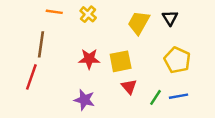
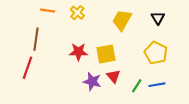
black triangle: (170, 18) -> (158, 18), moved
purple star: (84, 100) -> (92, 82), moved

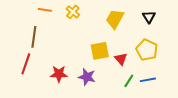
red star: (78, 52) -> (59, 74), moved
red triangle: (113, 76) -> (121, 59), moved

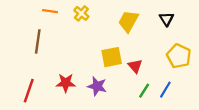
yellow pentagon: (147, 50) -> (179, 56), moved
red line: (26, 64) -> (29, 91), moved
blue line: (148, 80) -> (165, 90), turned -49

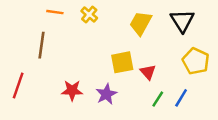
black triangle: (166, 19) -> (182, 21), size x1.5
purple star: (97, 86) -> (106, 94), turned 30
red line: (29, 91) -> (18, 86), moved

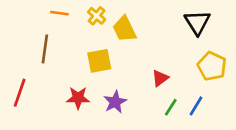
yellow trapezoid: (141, 23) -> (124, 29), moved, turned -55
yellow square: (122, 62) -> (99, 61), moved
red triangle: (148, 72) -> (160, 78), turned 35

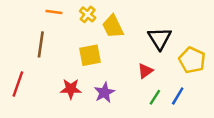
black triangle: (197, 22) -> (160, 38), moved

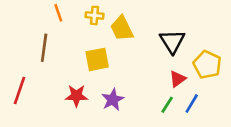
orange line: (54, 12) -> (58, 13), turned 63
yellow cross: (88, 14) -> (95, 15), turned -35
red triangle: (145, 71) -> (177, 79), moved

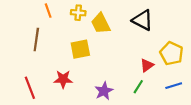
black triangle: (172, 41) -> (143, 20), moved, turned -30
red line: (19, 91) -> (30, 88), moved, turned -40
purple star: (113, 100) -> (104, 91), moved
blue line: (192, 103) -> (174, 86), moved, turned 42

